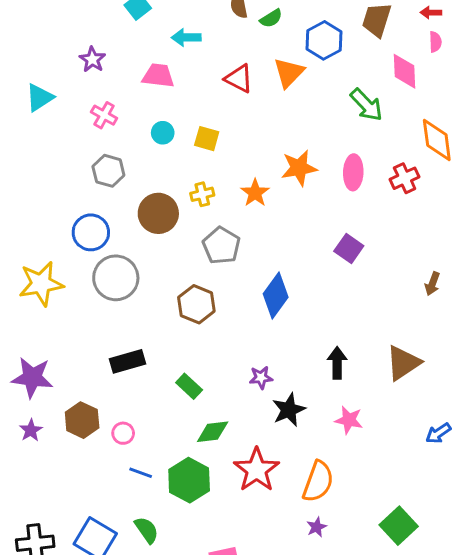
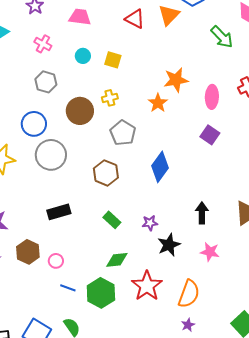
pink ellipse: (353, 172) -> (212, 97), moved
orange star: (255, 193) -> (158, 103), moved
green rectangle: (189, 386) -> (112, 220), moved

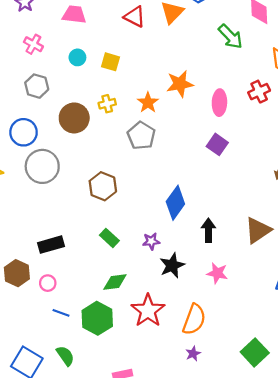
orange star: (158, 103) -> (148, 103), moved
gray pentagon: (123, 133) -> (141, 136), moved
blue diamond: (160, 167) -> (175, 203), moved
black rectangle: (59, 212) -> (51, 245), moved

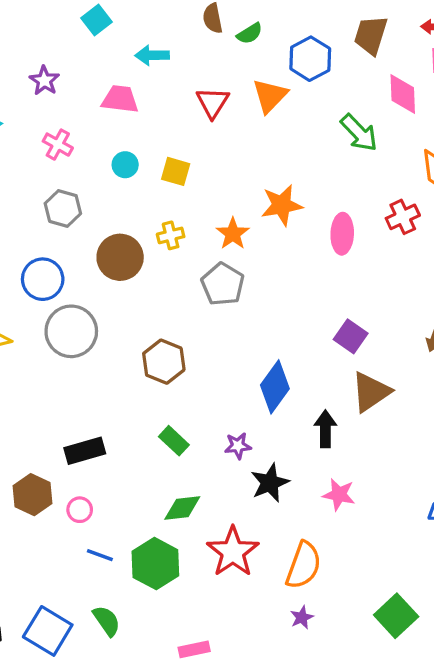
red triangle: (135, 17) -> (213, 102), turned 35
purple square: (217, 144) -> (351, 336), moved
brown triangle: (258, 230) -> (371, 392), moved

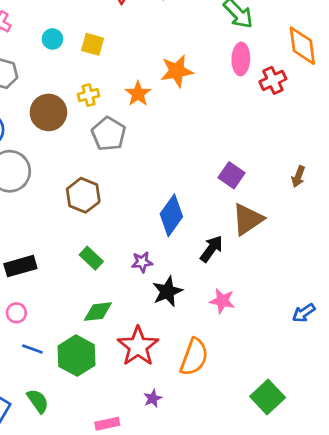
pink ellipse: (342, 234) -> (241, 59), moved
gray pentagon: (223, 284) -> (109, 134), moved
black arrow: (325, 429) -> (211, 249), turned 36
purple star: (302, 617) -> (153, 398), moved

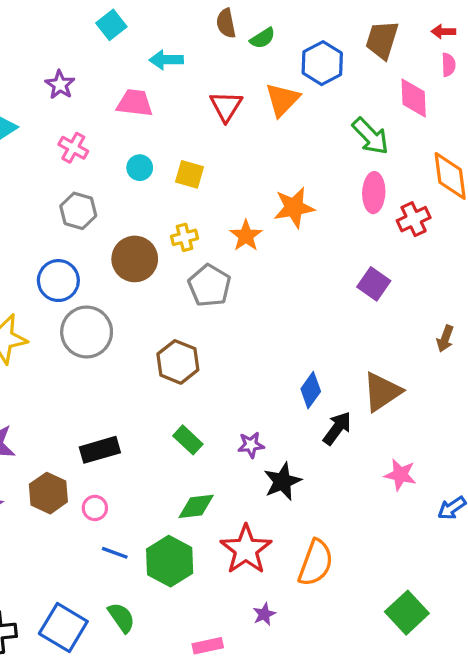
purple square: (232, 175) -> (374, 284), moved
blue diamond: (171, 215) -> (311, 390), moved, size x0.7
pink star: (222, 301) -> (400, 475), moved

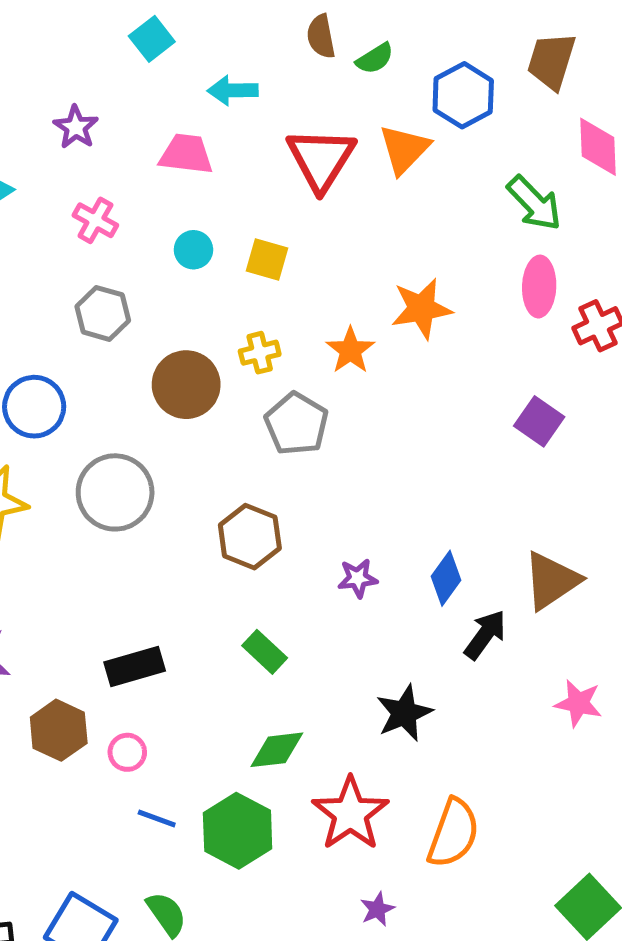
red triangle: (226, 106) -> (321, 159), size x1.4
blue circle: (58, 281) -> (34, 407), moved
purple star: (251, 445) -> (358, 578), moved

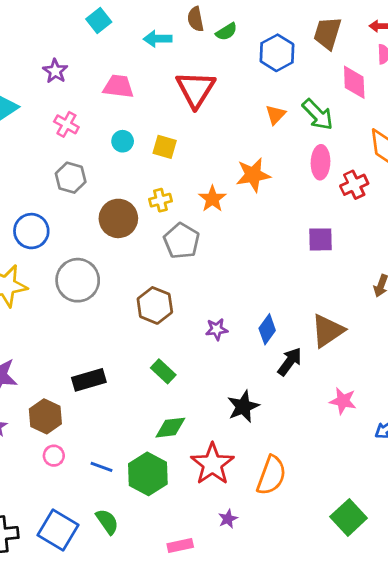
cyan arrow: (233, 90) -> (158, 39), moved
orange triangle: (404, 149) -> (276, 115), moved, size x0.7
purple square: (539, 421) -> (321, 239), turned -36
pink circle: (127, 752) -> (54, 456), moved

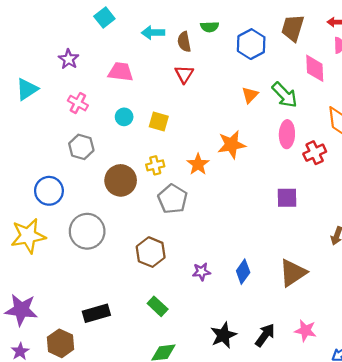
brown semicircle: (196, 19) -> (184, 42), moved
green semicircle: (226, 32) -> (210, 27), turned 30
red triangle: (196, 89) -> (184, 74), size x0.6
black arrow: (290, 362) -> (265, 335), moved

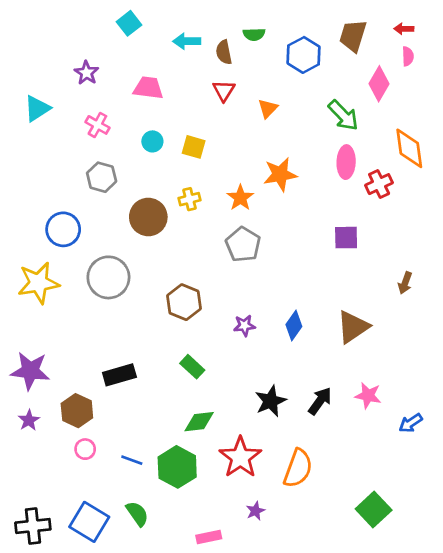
pink diamond: (315, 68) -> (379, 84), turned 32
orange triangle: (250, 95) -> (268, 108), moved
gray pentagon: (173, 199) -> (243, 244), moved

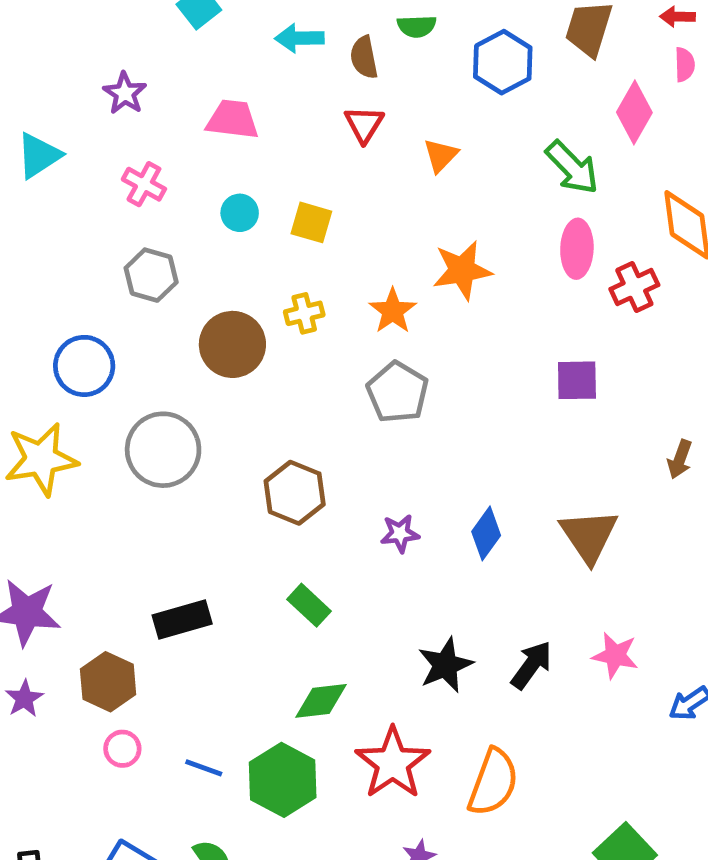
brown triangle: (353, 327) -> (589, 536), turned -30

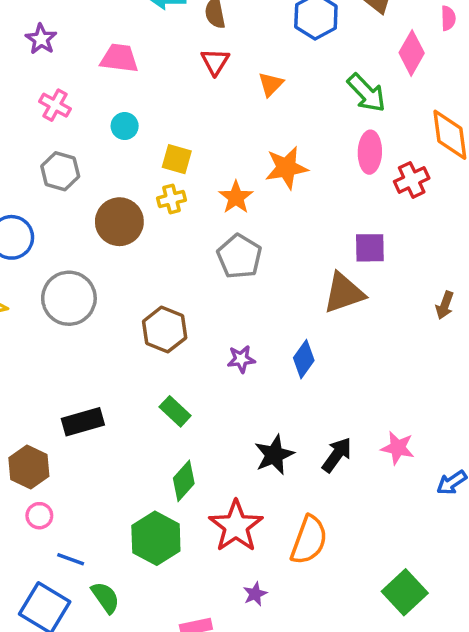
yellow square: (311, 222) -> (177, 159), moved
brown triangle: (589, 536) -> (344, 293), moved, turned 45
green diamond: (321, 701) -> (184, 481), turned -42
blue line: (204, 768) -> (71, 559), moved

